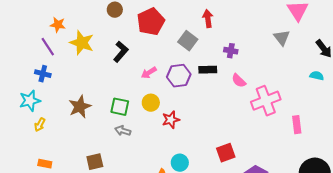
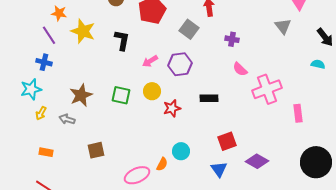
black L-shape: (121, 52) -> (122, 40), turned -30
black rectangle: (208, 70) -> (209, 98), moved
gray arrow: (123, 131) -> (67, 119), moved

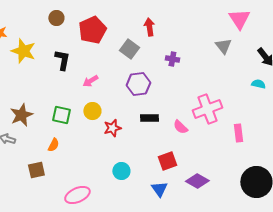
purple hexagon: (180, 64) -> (138, 84), moved
pink semicircle: (240, 69) -> (180, 127), moved
orange semicircle: (162, 164) -> (53, 145), moved

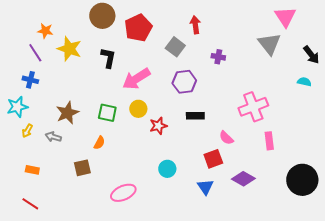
brown circle: (56, 18) -> (102, 16), size x1.6
gray triangle: (223, 46) -> (269, 44), size x1.4
pink arrow: (90, 81) -> (136, 79), size x1.8
pink semicircle: (180, 127) -> (226, 138), moved
pink rectangle: (238, 133) -> (269, 141), moved

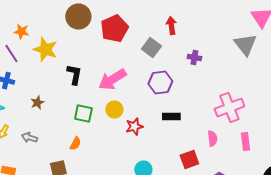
black L-shape: (108, 58) -> (74, 75), moved
brown star: (67, 113) -> (37, 103), moved, size x0.6
pink semicircle: (226, 138) -> (212, 139), moved, turned -140

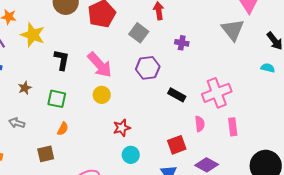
pink arrow: (112, 80) -> (100, 65), turned -100
green square: (83, 114) -> (57, 99), moved
black rectangle: (171, 117) -> (177, 95), moved, turned 30
red star: (134, 127) -> (122, 128), moved

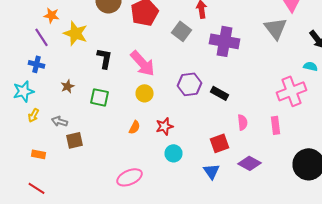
purple cross: (182, 43) -> (224, 41), size x2.0
purple hexagon: (148, 68) -> (190, 84), moved
pink cross: (217, 93) -> (292, 91), moved
orange semicircle: (63, 129) -> (134, 127), moved
brown square: (46, 154) -> (74, 140), moved

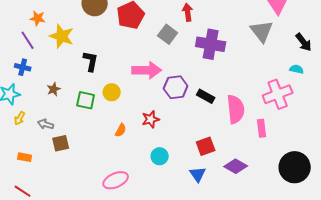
pink arrow: (142, 63) -> (147, 70), moved, turned -48
yellow circle: (144, 93) -> (112, 92), moved
pink semicircle: (242, 122) -> (236, 109), moved, size x1.8
red star: (164, 126) -> (151, 119), moved

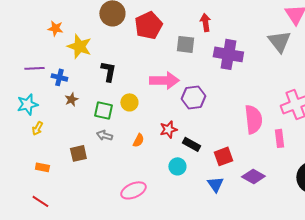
gray square: (168, 34) -> (185, 44), turned -30
purple line: (28, 40) -> (34, 68), moved, turned -60
blue cross: (23, 67) -> (59, 77), moved
black rectangle: (206, 96) -> (191, 144), moved
gray arrow: (46, 124) -> (104, 135), moved

